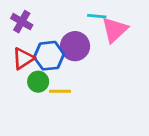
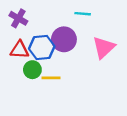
pink triangle: (115, 30) -> (104, 47), moved
red triangle: (23, 58) -> (20, 50), turned 36

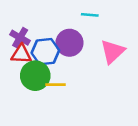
purple cross: (18, 18) -> (20, 38), moved
green circle: (32, 70) -> (35, 76), size x1.5

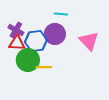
cyan line: (90, 15) -> (61, 14), moved
pink triangle: (113, 52) -> (89, 41), turned -30

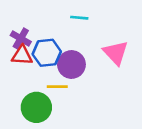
purple circle: (55, 34) -> (71, 64), moved
green circle: (28, 60) -> (36, 107), moved

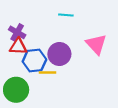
blue hexagon: (47, 53) -> (34, 61), moved
green circle: (36, 107) -> (16, 90), moved

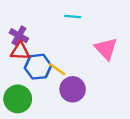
purple circle: (59, 54) -> (73, 89), moved
yellow line: (47, 72) -> (57, 69), moved, turned 35

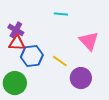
yellow line: (57, 69) -> (60, 61), moved
purple circle: (73, 89) -> (81, 78), moved

